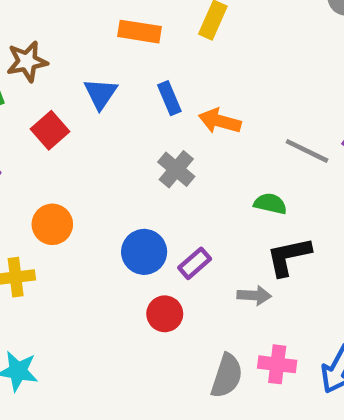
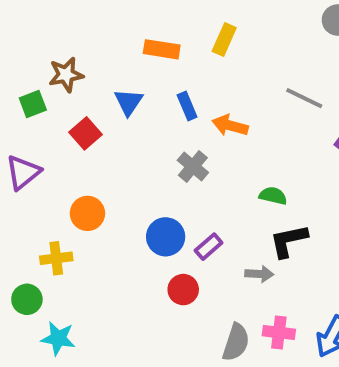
gray line: (307, 151) -> (304, 98), moved

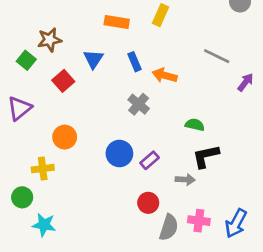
green square: (33, 104) -> (26, 60), turned -30
red circle: (183, 290) -> (148, 203), moved

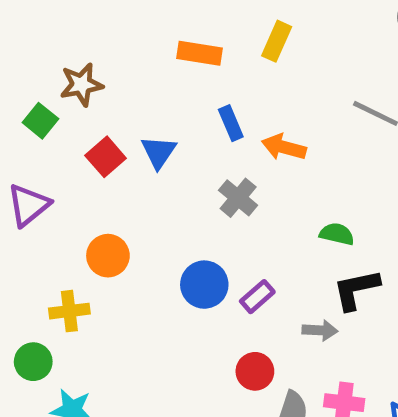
blue triangle: (93, 59) -> (159, 152), moved

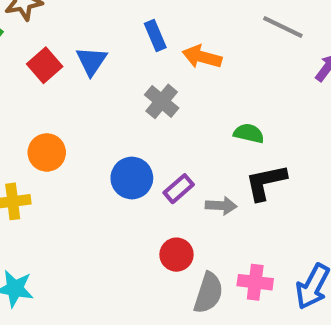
gray arrow: (320, 330) -> (221, 206), moved

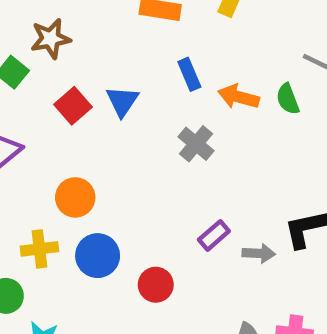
green semicircle: (249, 133) -> (288, 99), moved, turned -124
blue circle: (132, 178) -> (98, 256), moved
red circle: (176, 255) -> (156, 285), moved

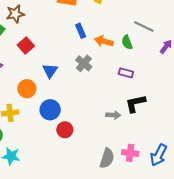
blue triangle: (122, 101) -> (50, 71), moved
purple rectangle: (214, 235) -> (126, 73), moved, turned 56
blue circle: (98, 256) -> (50, 110), moved

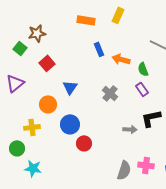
green semicircle: (127, 42) -> (143, 69), moved
gray cross: (84, 63) -> (110, 93), moved
purple rectangle: (126, 73) -> (142, 89), turned 40

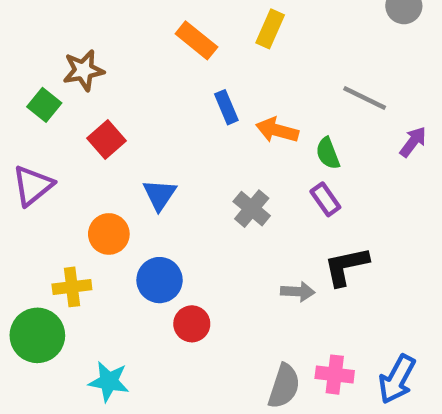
orange rectangle: (86, 20) -> (196, 40), turned 30
green circle: (17, 148) -> (37, 335), size x1.5
cyan star: (33, 168) -> (109, 381), moved

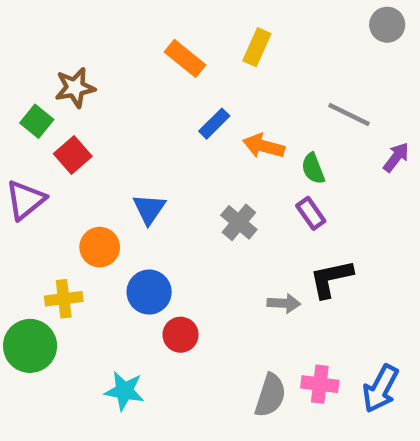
blue rectangle: (226, 107) -> (214, 124), turned 68
red square: (107, 139) -> (73, 155), moved
cyan star: (109, 381) -> (124, 391), moved

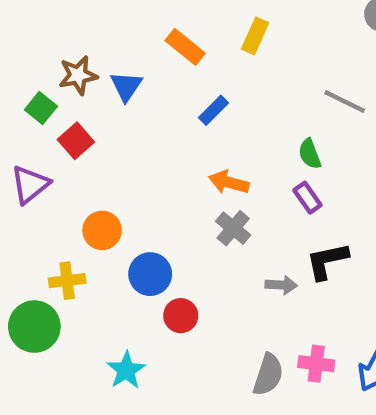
orange arrow: (264, 146) -> (229, 182), moved
blue triangle: (149, 209) -> (126, 86), moved
gray cross: (239, 222) -> (233, 228), moved
cyan star: (124, 391) -> (126, 370), turned 30

